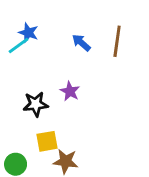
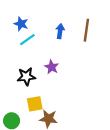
blue arrow: (81, 43) -> (60, 31), turned 56
cyan line: (18, 46) -> (27, 40), moved

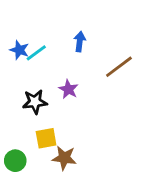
blue star: (21, 24) -> (19, 50), moved
brown line: (86, 30) -> (119, 67), moved, turned 45

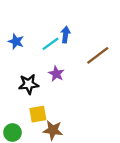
cyan line: (36, 53) -> (51, 44), moved

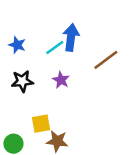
blue arrow: (65, 35) -> (71, 37), size x1.5
black star: (29, 84) -> (22, 81), moved

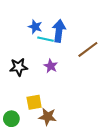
blue star: (17, 45) -> (35, 27), moved
cyan line: (55, 47) -> (45, 39), turned 49

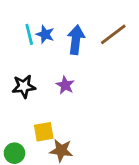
cyan line: (45, 39) -> (29, 34), moved, turned 63
brown line: (88, 49) -> (113, 34), moved

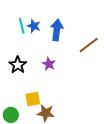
brown line: (113, 34) -> (89, 45), moved
black star: (24, 86) -> (18, 65), turned -30

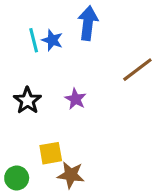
blue arrow: (57, 30) -> (88, 23), moved

